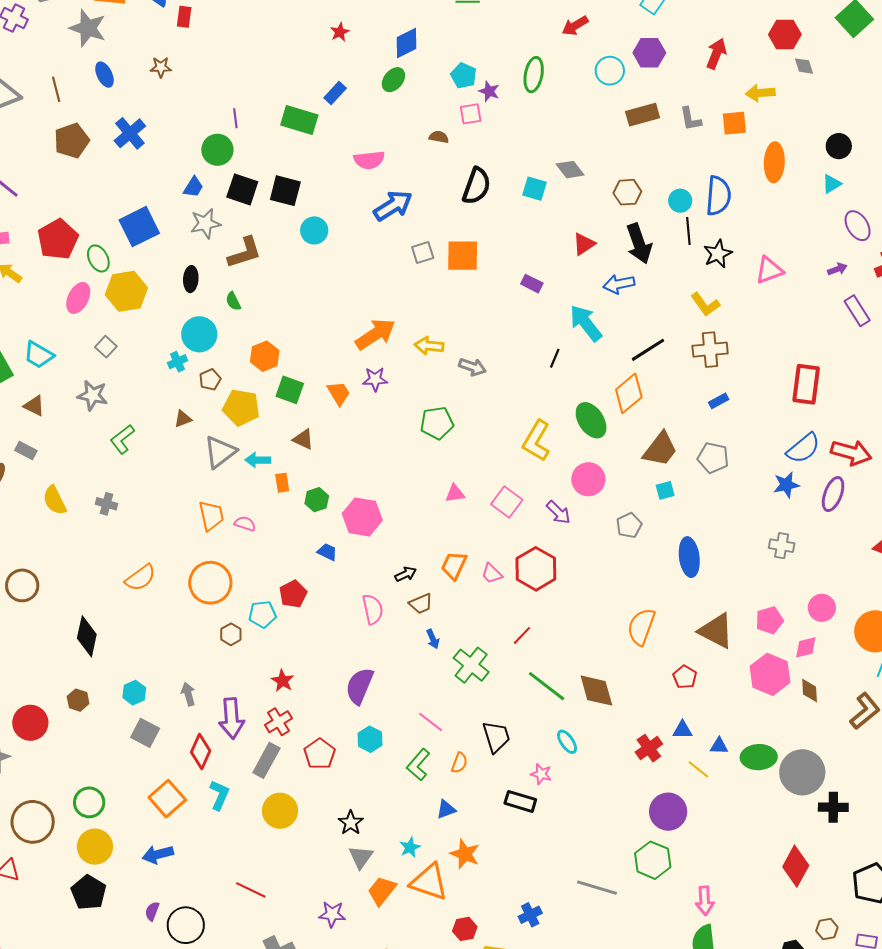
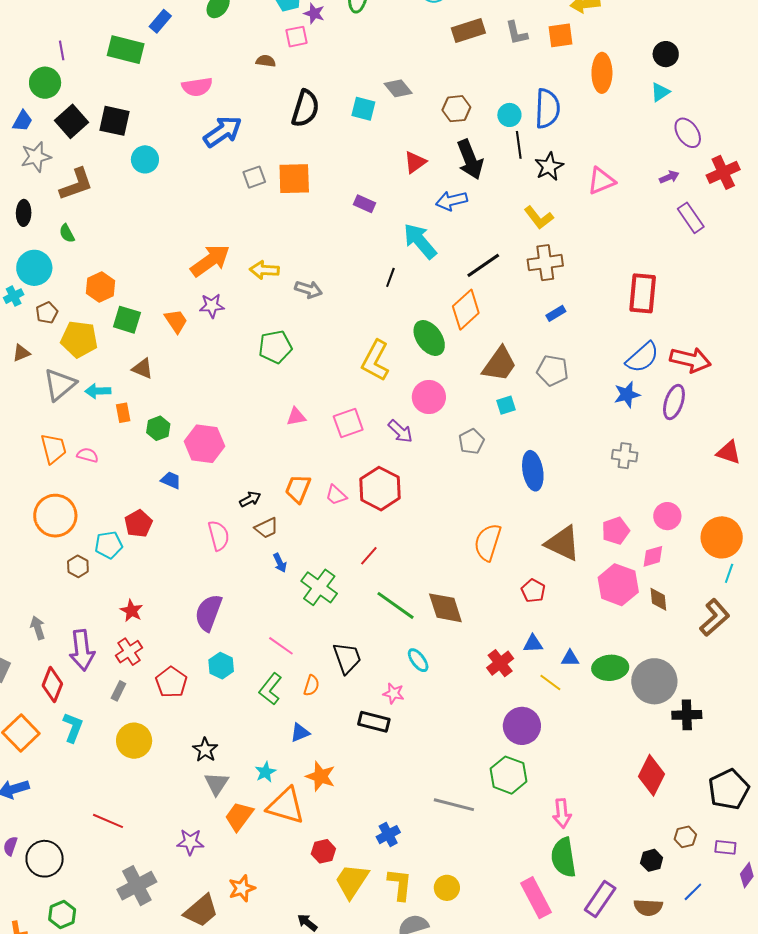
black square: (242, 189) -> (71, 121), turned 32
pink square: (507, 502) -> (348, 423), turned 36
gray rectangle: (266, 760) -> (118, 691), size x0.6

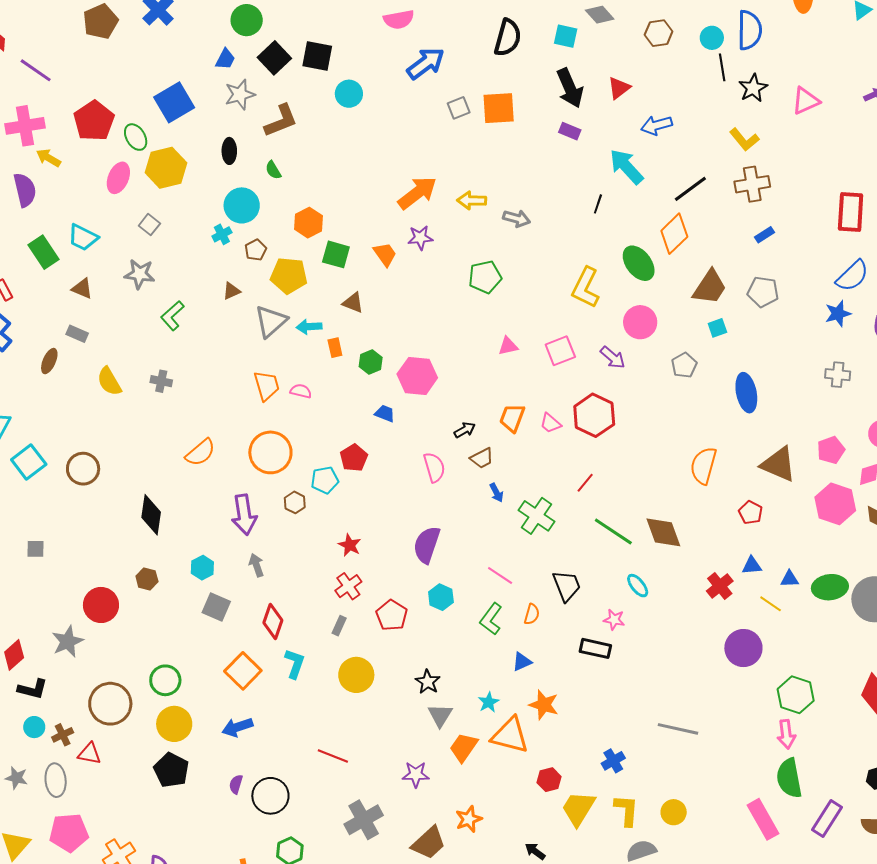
black arrow: (470, 159) -> (570, 88), moved
purple arrow: (82, 650) -> (244, 515), moved
green hexagon: (509, 775) -> (796, 695), moved

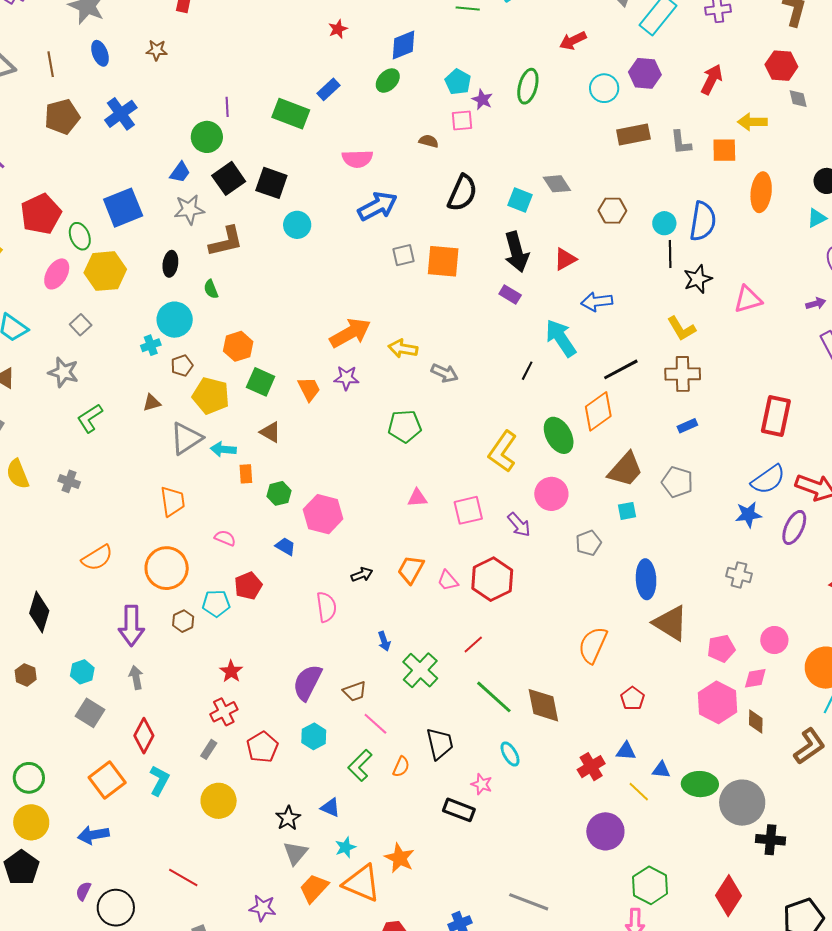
pink semicircle: (301, 391) -> (225, 538), moved
brown trapezoid: (482, 458) -> (355, 691), moved
brown triangle: (778, 464) -> (671, 623), moved
blue triangle: (522, 662) -> (330, 808), moved, turned 40

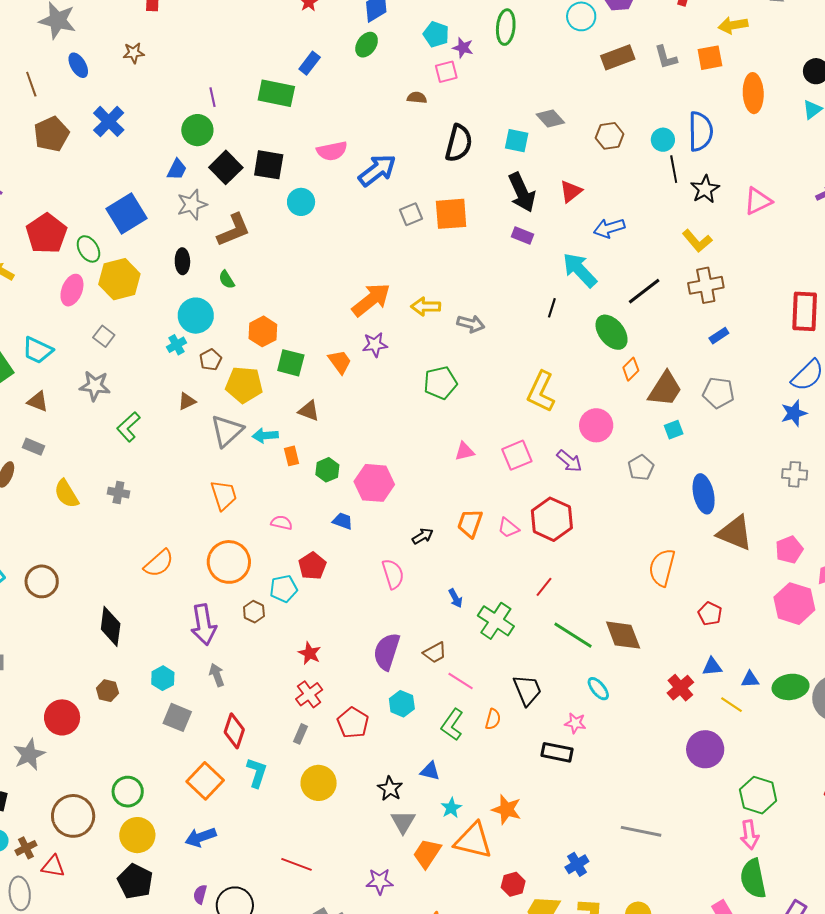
pink semicircle: (357, 159) -> (332, 151), moved
orange diamond: (598, 411) -> (631, 369), moved, size x0.6
green ellipse: (559, 435) -> (612, 332), moved

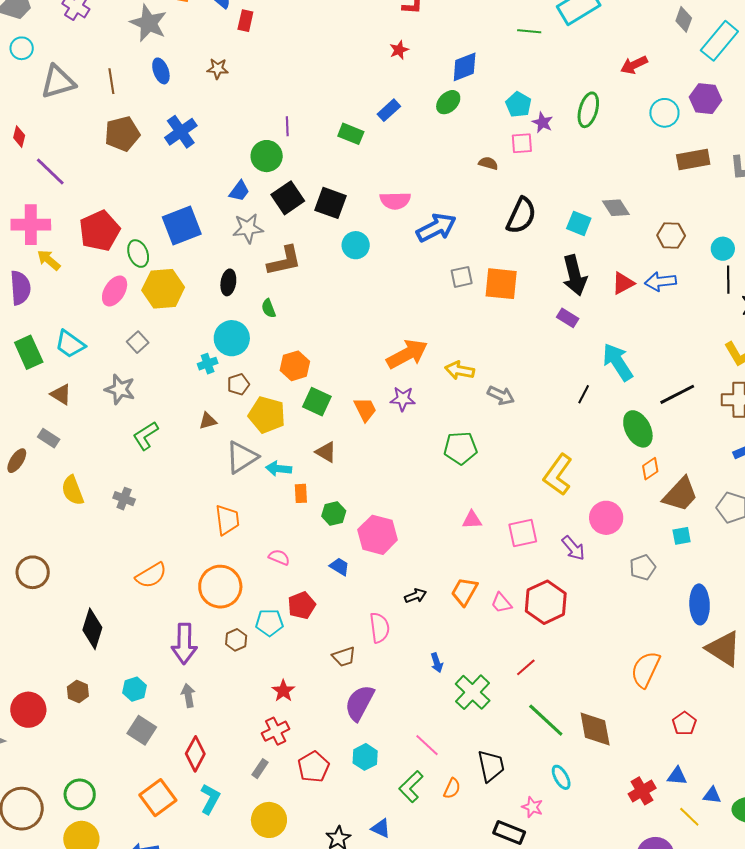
green rectangle: (276, 93) -> (351, 134), size x0.7
blue arrow: (609, 228) -> (660, 282), moved
brown trapezoid: (435, 653) -> (344, 657), moved

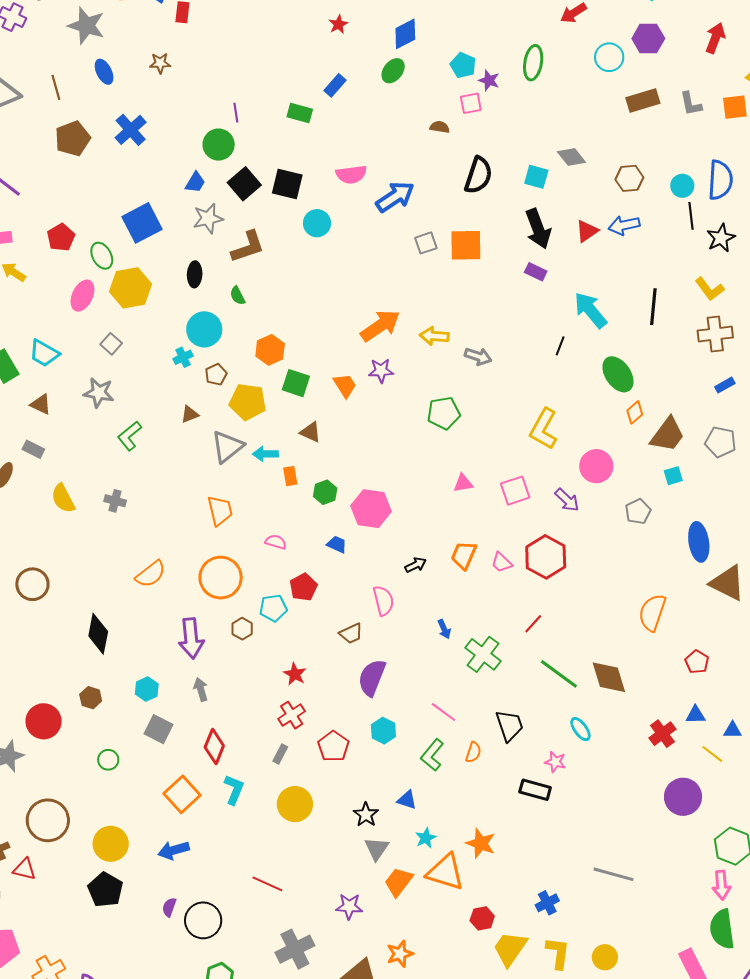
red pentagon: (100, 231) -> (61, 237), size x0.7
black line: (677, 394) -> (653, 307), moved, turned -51
green circle: (80, 794) -> (108, 760), moved, size x0.7

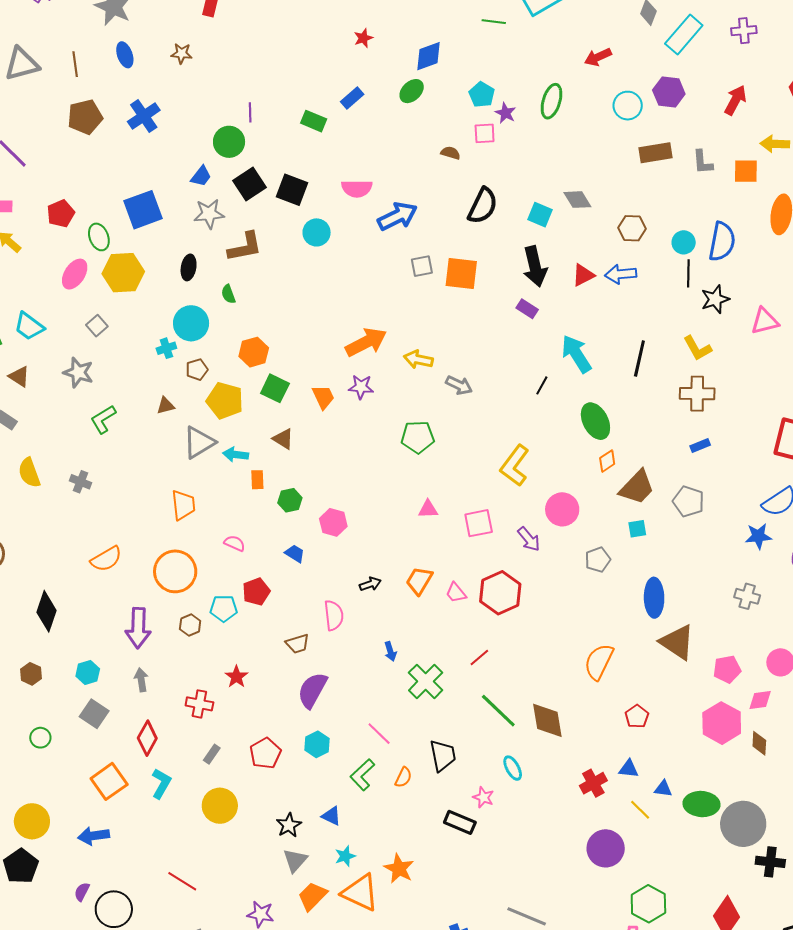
pink hexagon: (371, 509) -> (333, 522), size x0.7
red cross: (292, 715) -> (199, 704), moved, turned 36

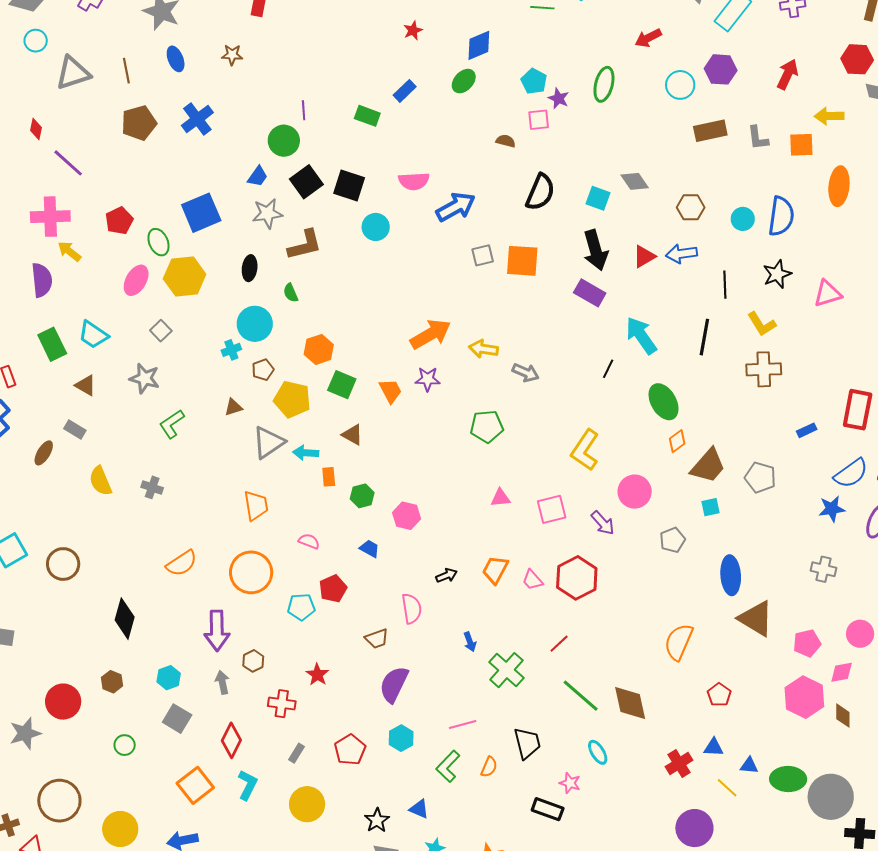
black line: (688, 273) -> (725, 285), moved
purple rectangle: (527, 309) -> (590, 293), size x1.4
blue rectangle: (700, 446) -> (807, 430), moved
brown hexagon: (190, 625) -> (253, 661), moved
pink line: (379, 734) -> (463, 724), turned -56

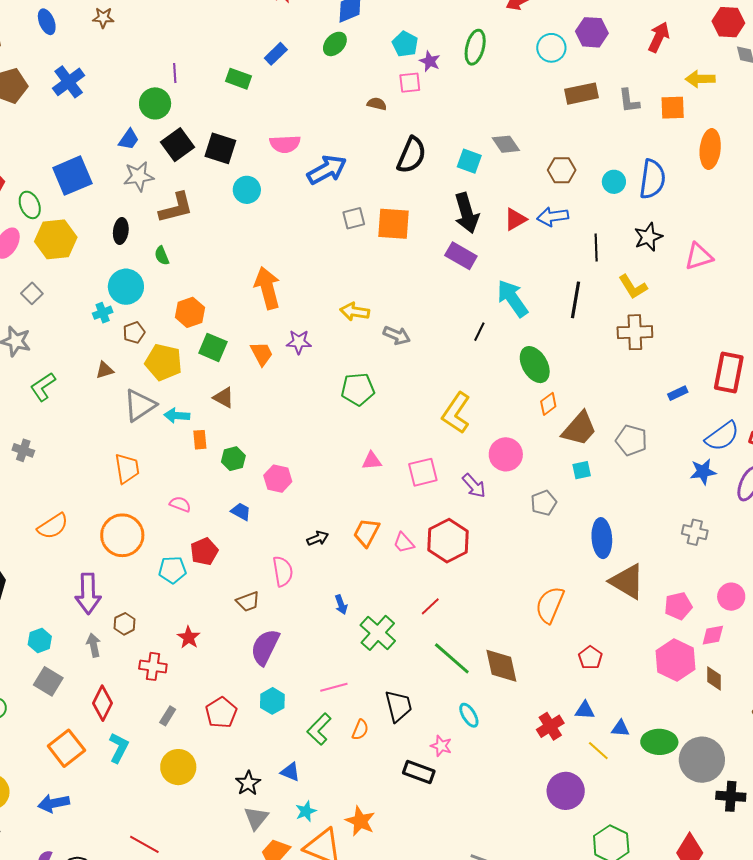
orange arrow: (431, 334) -> (267, 288), moved, turned -75

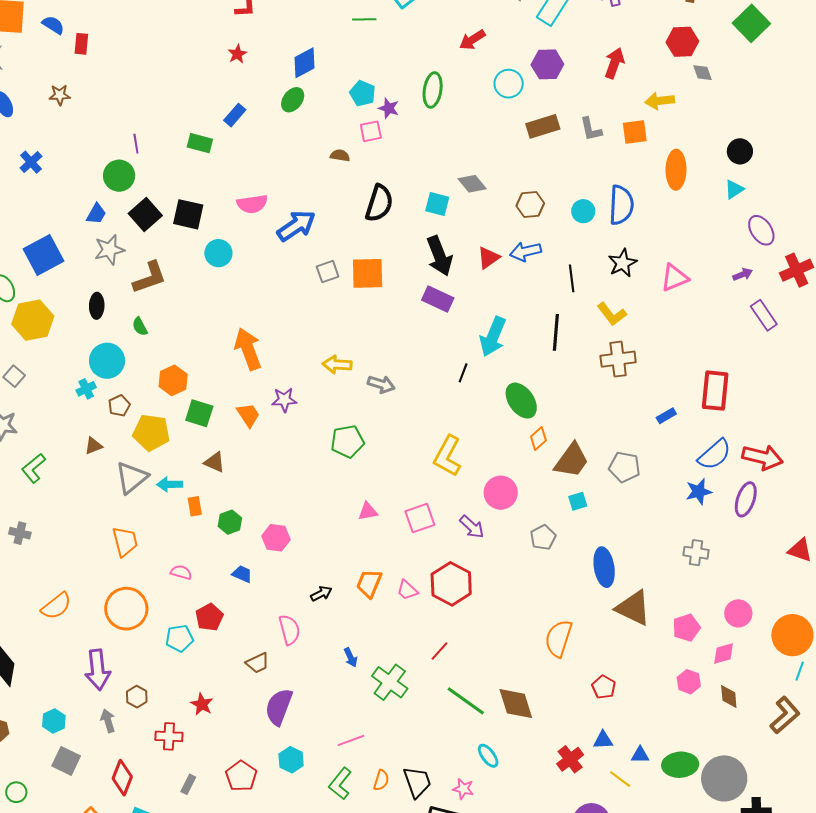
blue cross: (69, 82) -> (31, 162), size x0.7
cyan arrow: (512, 298) -> (493, 337), turned -117
pink hexagon: (675, 660) -> (689, 682), size x0.6
black trapezoid: (398, 706) -> (417, 782), moved

